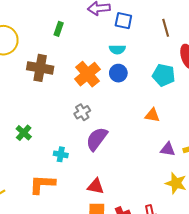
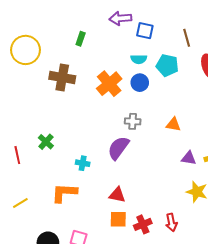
cyan pentagon: (164, 75) -> (167, 65), moved
gray cross: (82, 112) -> (133, 121), moved, turned 35

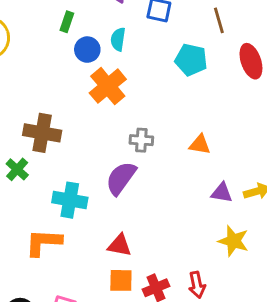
cyan semicircle: (139, 59) -> (118, 39), moved, turned 98
brown cross: (62, 78) -> (42, 133), moved
blue circle: (140, 83) -> (87, 50), moved
cyan cross: (83, 163) -> (70, 200), size x1.6

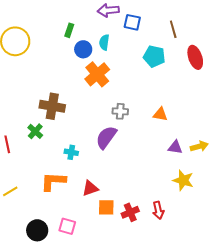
cyan cross: (70, 200) -> (71, 152), size x0.6
red triangle: (119, 245) -> (90, 188), moved, turned -30

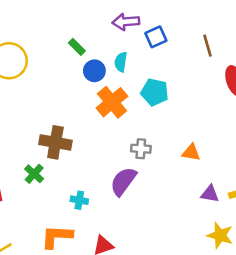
blue square: (132, 22) -> (156, 37), turned -36
green rectangle: (69, 30) -> (77, 47), turned -64
cyan pentagon: (154, 56) -> (155, 92), moved

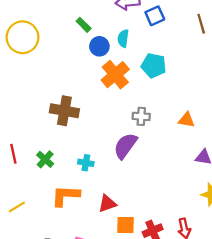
green cross: (34, 174) -> (45, 159), moved

